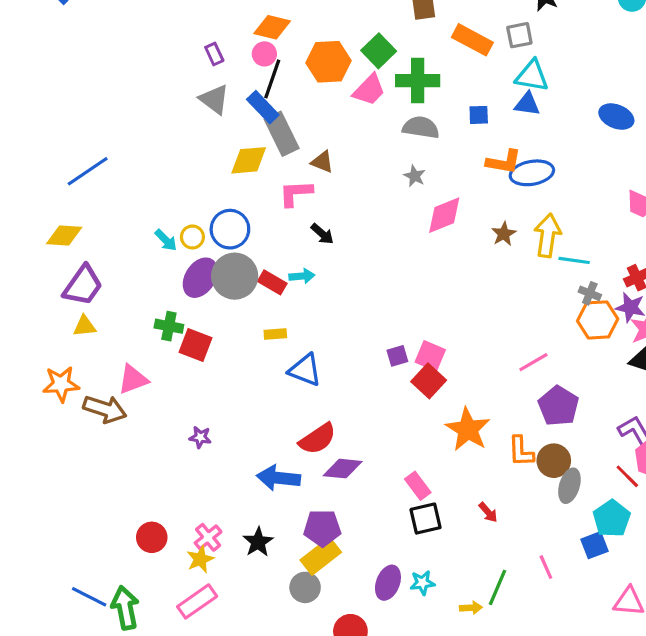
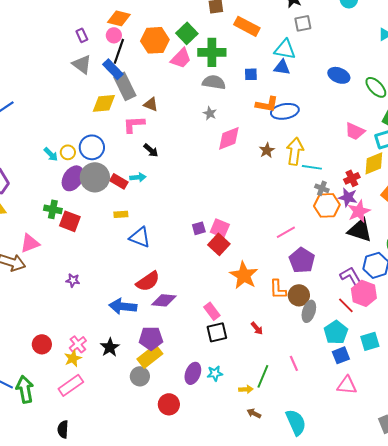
gray square: (519, 35) -> (303, 23), moved
blue square: (594, 545) -> (341, 355), moved

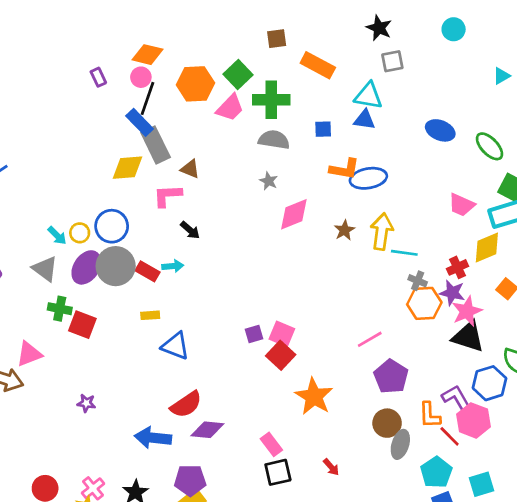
gray triangle: (82, 64) -> (45, 269), moved
orange L-shape: (278, 289) -> (430, 415), moved

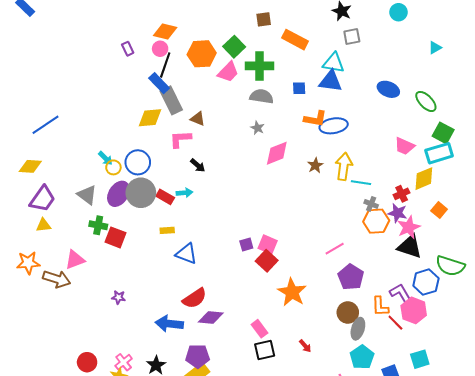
blue triangle: (364, 120) -> (331, 81), size x1.4
cyan arrow: (57, 235) -> (105, 158), moved
cyan pentagon: (436, 472) -> (362, 357), moved

